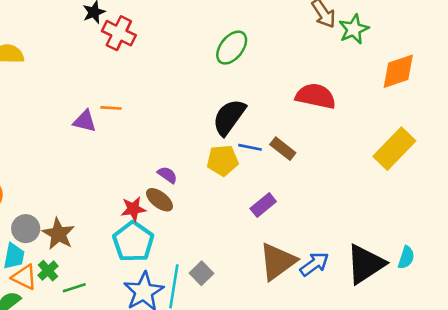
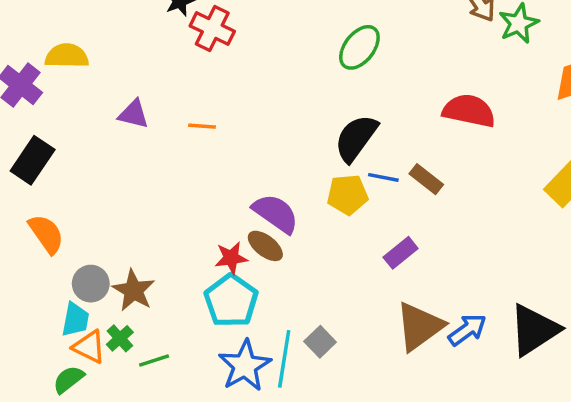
purple triangle: (85, 121) -> (134, 114), moved
purple semicircle: (167, 175) -> (276, 213), size x1.8

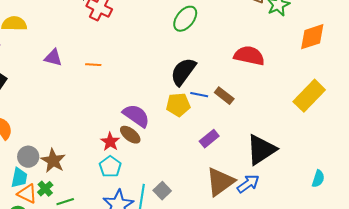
red star: (231, 258) -> (110, 142), turned -30
cyan pentagon: (231, 301) -> (110, 167), size x0.7
black triangle: (534, 330) -> (261, 150), moved

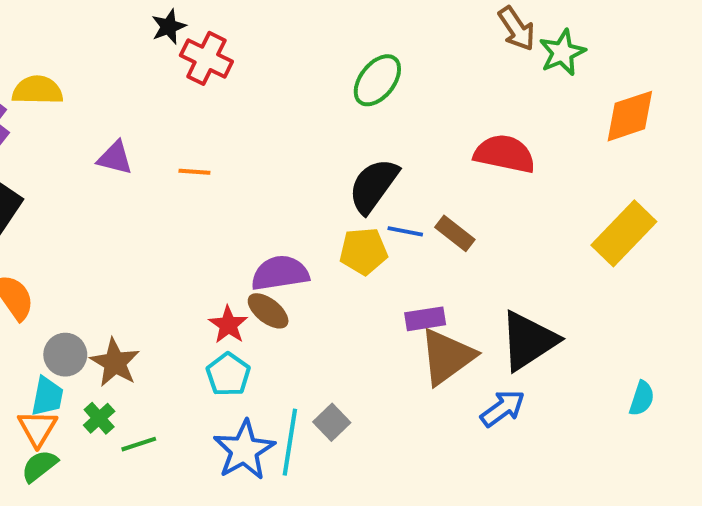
purple semicircle: (136, 116) -> (280, 273), turned -44
purple rectangle: (209, 139) -> (425, 319), turned 30
brown triangle: (220, 182) -> (447, 357), moved
orange triangle: (27, 194) -> (37, 428), moved, turned 35

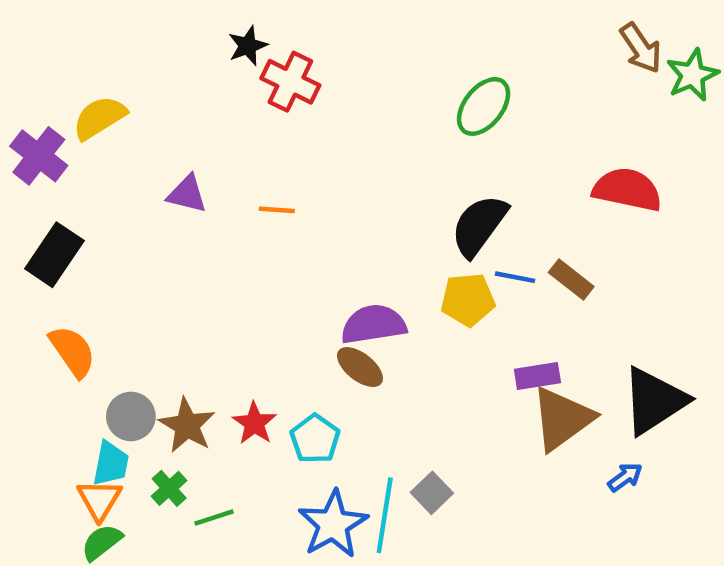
yellow semicircle: (37, 90) -> (99, 118), turned -33
red star: (228, 325) -> (254, 423), moved
blue arrow: (503, 408) -> (625, 477), size x0.7

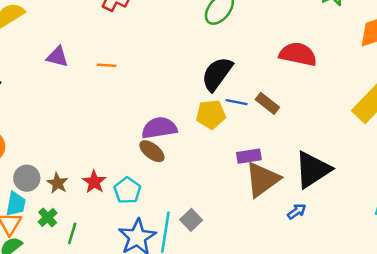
brown star: (187, 425) -> (57, 183), size x0.7
green line: (214, 518) -> (72, 233), turned -55

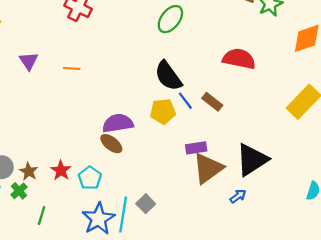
purple triangle: (57, 57) -> (29, 61), turned 42
black semicircle: (217, 74) -> (168, 76), turned -72
blue line: (237, 102) -> (185, 101), turned 42
green cross: (48, 217) -> (19, 191), moved

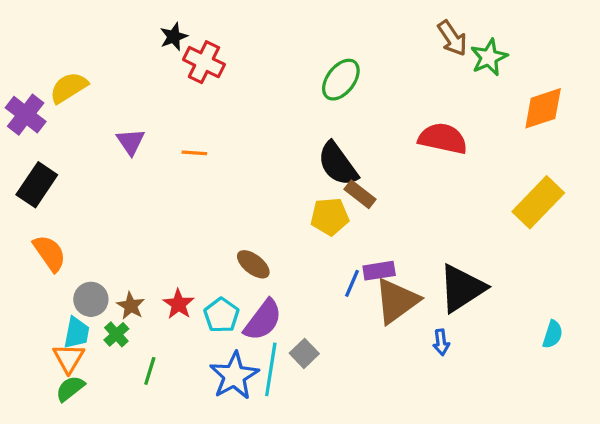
blue line: (185, 101) -> (352, 283), moved, turned 60
brown rectangle: (212, 102) -> (360, 194), moved
purple semicircle: (118, 123) -> (263, 320), moved, turned 136
blue arrow: (238, 196) -> (441, 342), turned 119

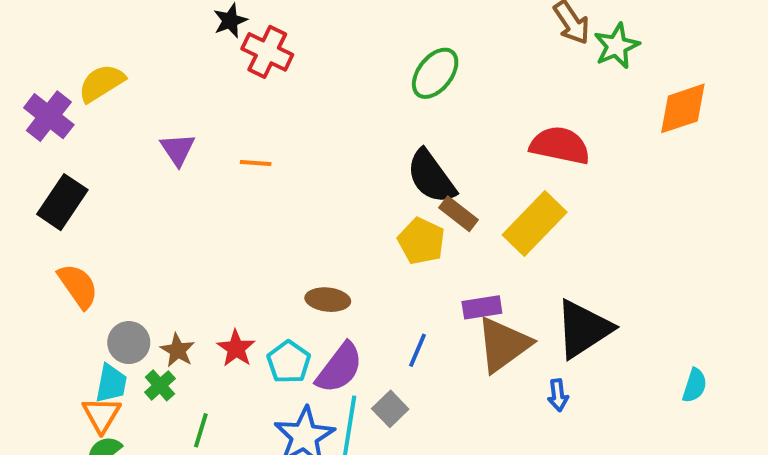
yellow rectangle: (538, 202) -> (535, 224), moved
yellow pentagon: (330, 217) -> (421, 241), turned 30
brown ellipse: (253, 264) -> (328, 300), turned -32
blue line: (352, 283) -> (418, 350), moved

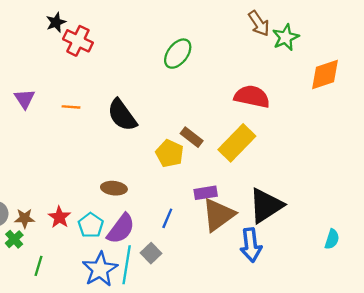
black semicircle: (431, 177) -> (122, 115), moved
brown star: (178, 350) -> (25, 218), turned -30
blue arrow: (558, 395) -> (251, 245), size x1.8

